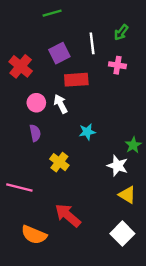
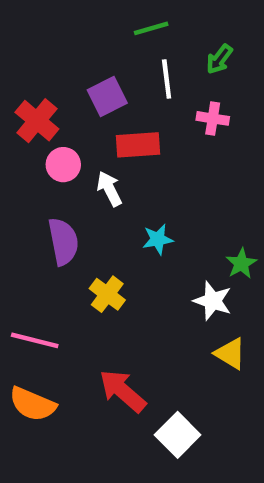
green line: (52, 13) -> (151, 28), moved
pink circle: (36, 103) -> (63, 165), moved
purple semicircle: (35, 133) -> (63, 242), size x1.5
white square: (122, 234) -> (178, 435), moved
orange semicircle: (34, 235) -> (33, 404), moved

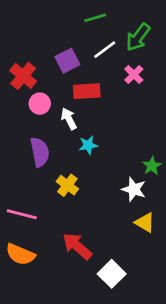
green arrow: (219, 59) -> (138, 37), size x1.5
white line: (167, 79) -> (105, 50), turned 60
pink cross: (213, 118) -> (134, 75), turned 36
cyan star: (158, 239) -> (88, 145), moved

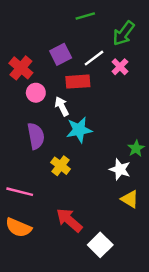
white line: (105, 50) -> (94, 58), moved
cyan star: (88, 145) -> (79, 130), size x1.5

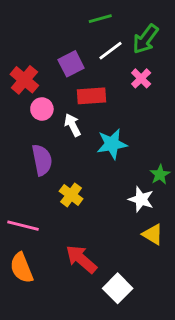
white line: (94, 58) -> (110, 51), moved
cyan star: (79, 130) -> (112, 144), moved
orange semicircle: (18, 228) -> (22, 268), turned 45

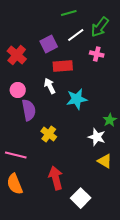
pink cross: (141, 78) -> (97, 54), turned -32
pink circle: (42, 109) -> (18, 90), moved
red arrow: (81, 259) -> (56, 178), turned 35

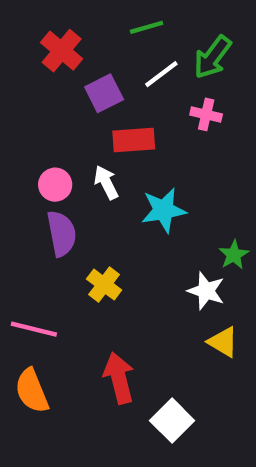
red cross: (17, 55) -> (62, 51), moved
pink circle: (18, 90) -> (55, 185), moved

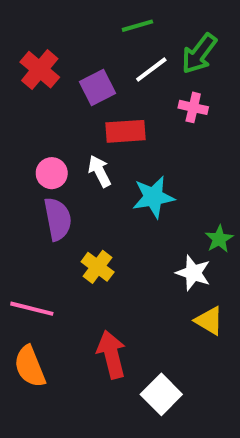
red cross: (62, 51) -> (40, 70), moved

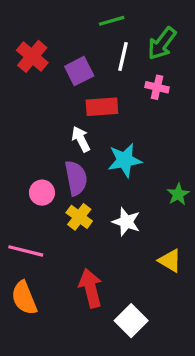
white line: (151, 70) -> (123, 56), turned -40
pink circle: (52, 173) -> (42, 193), moved
purple semicircle: (58, 219) -> (76, 178), moved
white star: (193, 273) -> (126, 222), moved

